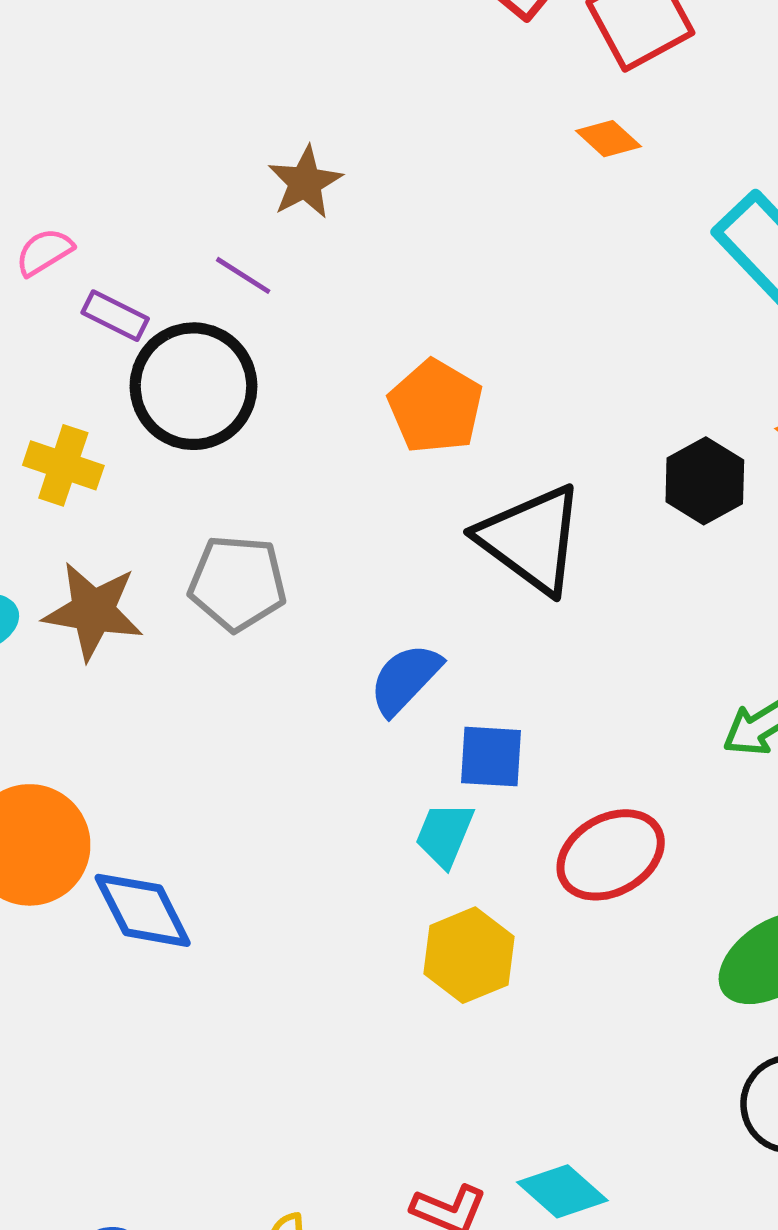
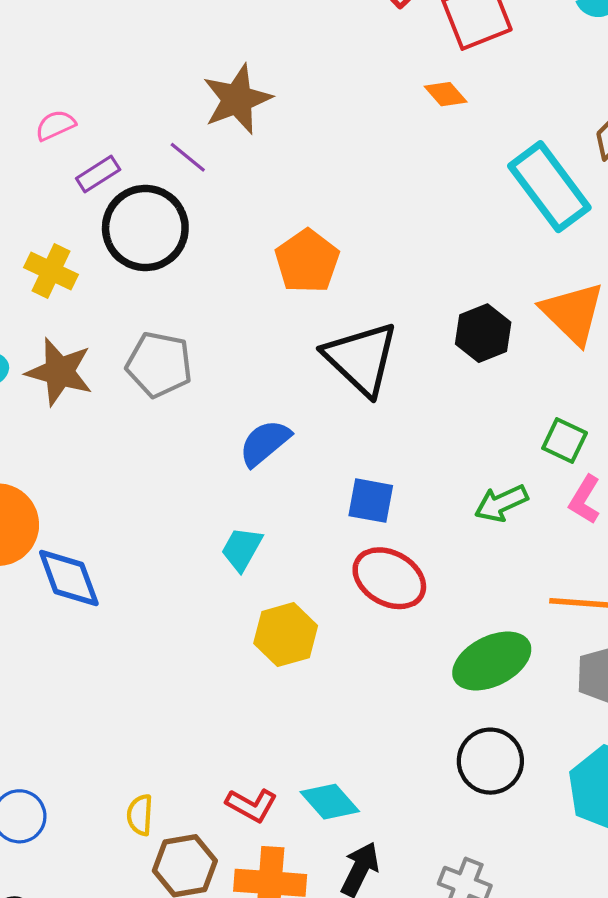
brown star: (305, 182) -> (237, 99), size x1.4
purple rectangle: (115, 316) -> (98, 174), turned -66
blue square: (491, 757) -> (371, 501), moved
cyan trapezoid: (445, 835) -> (242, 549), moved
red ellipse: (611, 855) -> (389, 578), turned 52

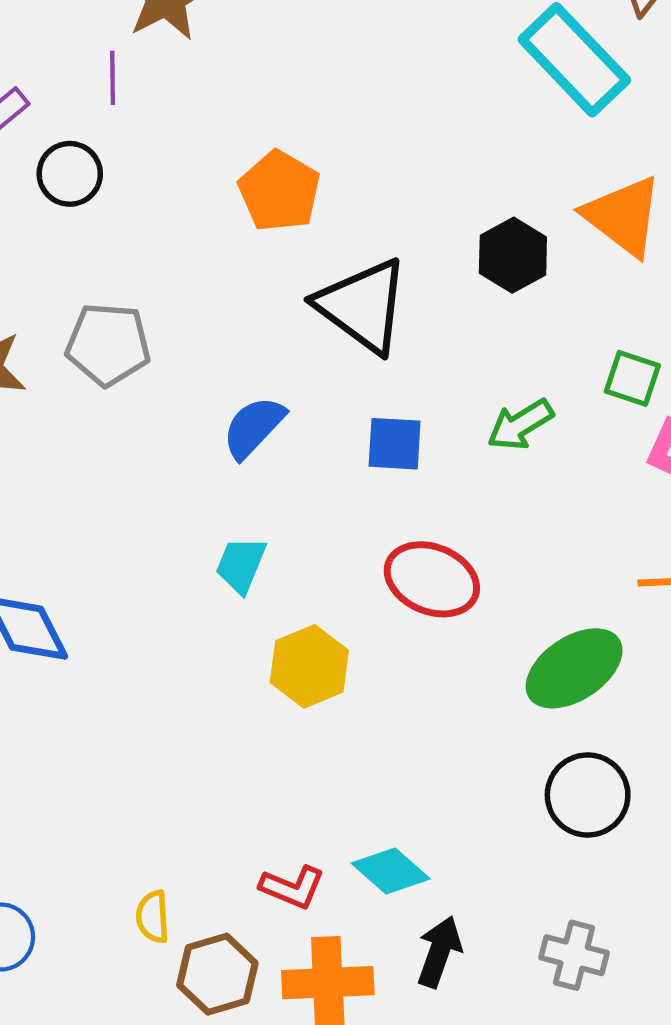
purple line: (188, 157) -> (113, 78), turned 57
black circle: (145, 228) -> (70, 174), size x0.6
blue square: (371, 501) -> (395, 444), moved
green arrow: (501, 503) -> (520, 425), moved

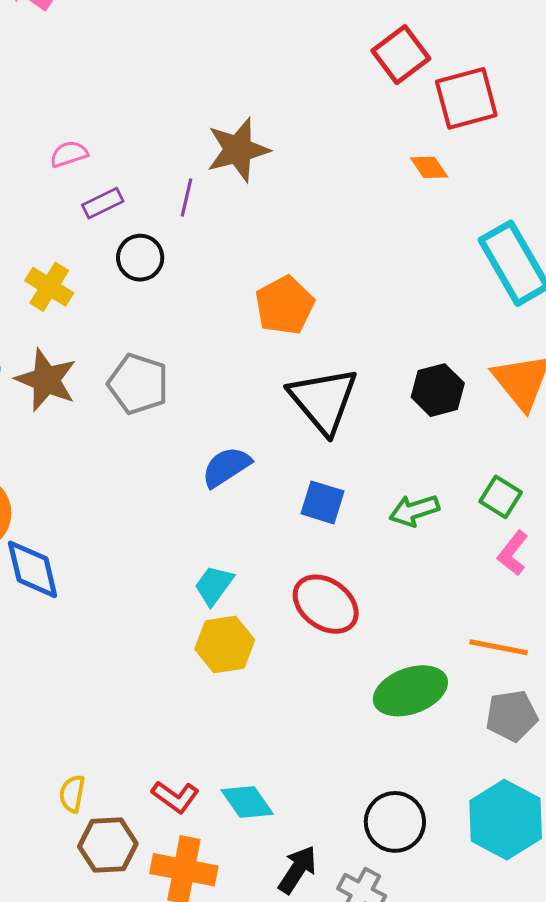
cyan trapezoid: (241, 565) -> (214, 585), moved
black circle: (588, 795) -> (395, 822), moved
black arrow: (439, 952) -> (297, 870), moved

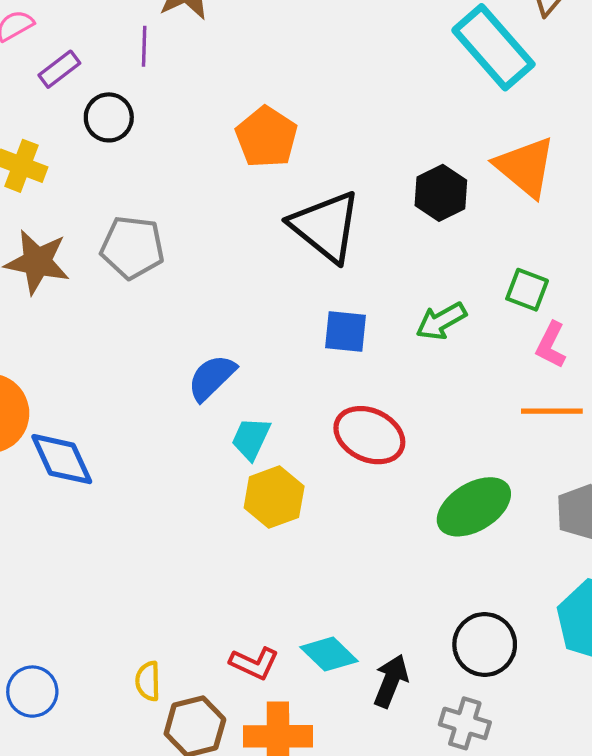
blue semicircle: (226, 467) -> (212, 378), moved
orange line: (499, 647) -> (552, 411), moved
black arrow: (297, 870) -> (391, 681), moved

